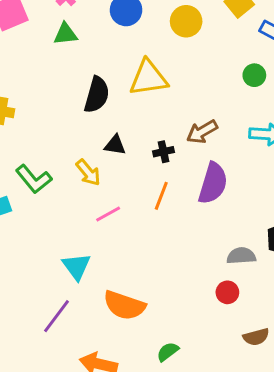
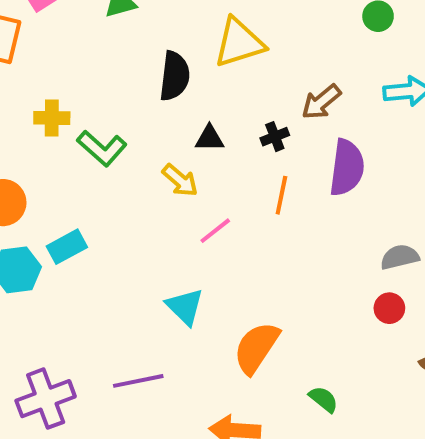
green L-shape: (34, 179) -> (102, 148), moved
orange semicircle: (124, 305) -> (256, 348), turned 114
purple line: (57, 316) -> (138, 381), moved, turned 51
green semicircle: (168, 352) -> (323, 399), turned 85

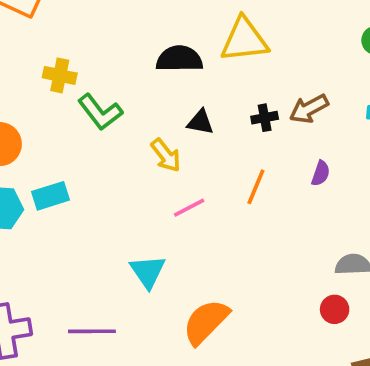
black semicircle: (175, 76) -> (179, 59), turned -108
black cross: (275, 137) -> (265, 118), moved
purple semicircle: (347, 168) -> (321, 173), size x0.5

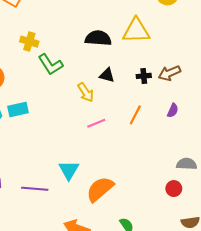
cyan triangle: (148, 272) -> (69, 170), moved

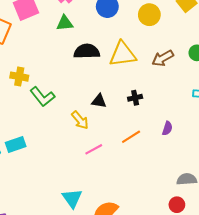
black semicircle: (98, 38) -> (87, 51), moved
brown arrow: (169, 73) -> (163, 58), moved
orange line: (135, 115) -> (131, 137), turned 36

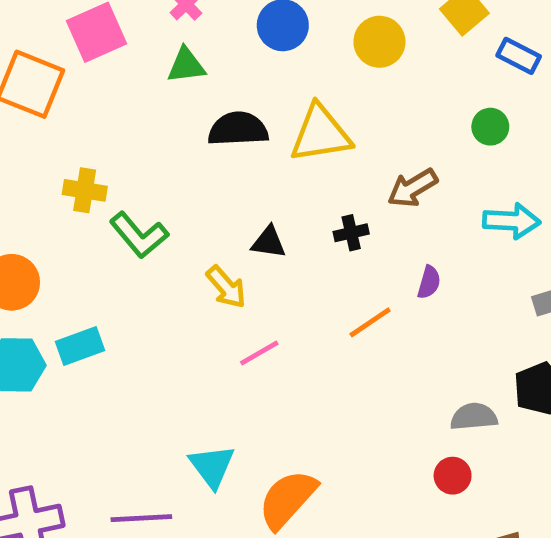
brown arrow: (163, 58) -> (412, 188), moved
purple semicircle: (167, 128) -> (429, 282), moved
orange line: (131, 137) -> (370, 322), moved

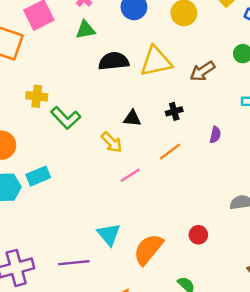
brown arrow: (412, 188) -> (202, 71), moved
orange line: (370, 322) -> (170, 151), moved
red circle: (453, 476) -> (198, 235), moved

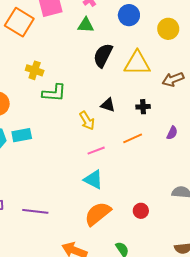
black semicircle: (114, 61) -> (103, 55), turned -70
green L-shape: (66, 118) -> (54, 93), turned -55
cyan triangle: (109, 234) -> (93, 180), moved, turned -35

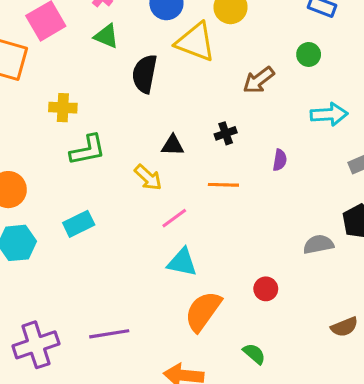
green triangle: (86, 25) -> (106, 36), turned 36
yellow triangle: (137, 63) -> (195, 42), moved, turned 36
yellow cross: (35, 70) -> (63, 108), moved
cyan rectangle: (22, 135) -> (79, 224), moved
orange line: (133, 138) -> (223, 185), turned 42

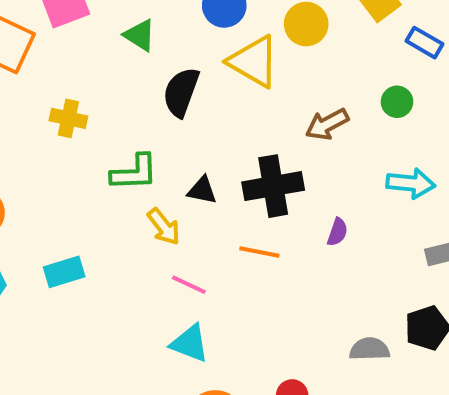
black cross: (226, 133) -> (273, 186), size x2.0
green L-shape: (88, 150) -> (134, 172), moved
pink line: (174, 218) -> (189, 285), turned 52

